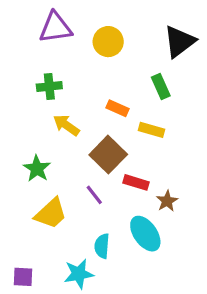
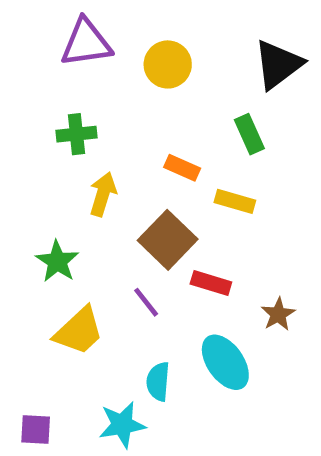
yellow arrow: (66, 125) -> (103, 194), turned 72
brown star: (167, 201) -> (278, 314), moved

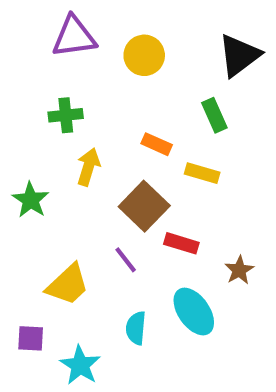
green star: (57, 261) -> (31, 200), moved
cyan star: (122, 425) -> (80, 365), moved, turned -30
purple square: (36, 429) -> (31, 338), moved

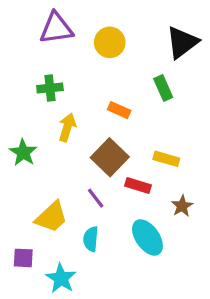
yellow rectangle: (202, 173) -> (166, 159), moved
cyan semicircle: (136, 328) -> (91, 239), moved

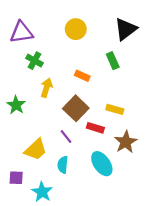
purple triangle: (56, 28) -> (21, 32), moved
green cross: (50, 88) -> (35, 61), turned 35
brown star: (182, 206) -> (126, 142), size x1.5

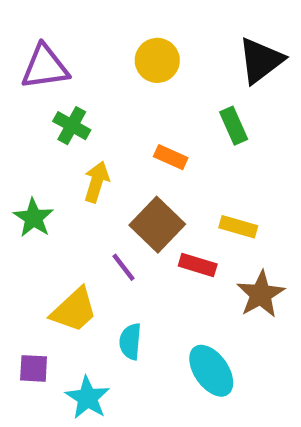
purple line: (66, 137) -> (124, 267), moved
cyan ellipse: (102, 164) -> (211, 371), moved

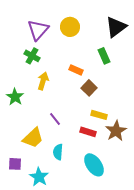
purple triangle: (45, 67) -> (38, 30), moved, turned -40
brown square: (157, 225) -> (89, 88), moved, size x0.7
yellow rectangle: (238, 227) -> (99, 115), moved
red rectangle: (198, 265) -> (88, 132), moved

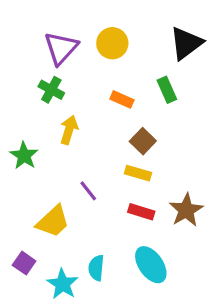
orange rectangle: (76, 70) -> (122, 99), moved
yellow rectangle: (99, 115) -> (138, 173), moved
cyan semicircle: (58, 152) -> (96, 268), moved
purple square: (15, 164) -> (24, 263), turned 32

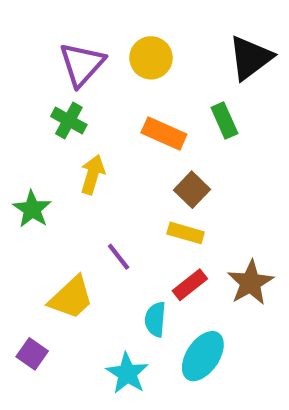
orange rectangle: (122, 99) -> (164, 133), size x1.4
red rectangle: (141, 212) -> (190, 285), turned -55
cyan ellipse: (151, 265) -> (203, 356), turned 69
cyan semicircle: (96, 268) -> (155, 319), moved
cyan star: (63, 284) -> (127, 373), moved

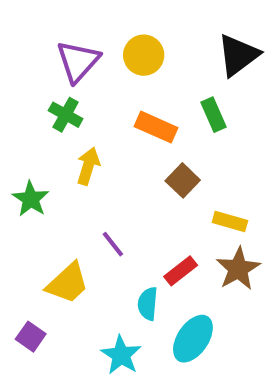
yellow rectangle: (186, 233) -> (230, 222), moved

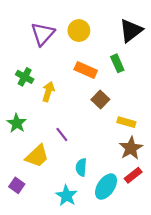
green cross: (66, 115) -> (25, 77), moved
green star: (31, 199) -> (17, 123), moved
red rectangle: (181, 271) -> (133, 175), moved

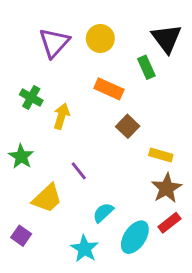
black triangle: (131, 31) -> (167, 38), turned -30
green rectangle: (117, 63) -> (146, 67), moved
cyan semicircle: (81, 167) -> (103, 213), turned 42

